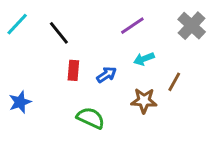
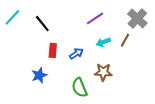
brown line: (174, 82) -> (125, 40), moved
blue star: (20, 102) -> (39, 75), moved
green semicircle: (91, 118) -> (80, 88), moved, turned -138

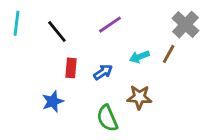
cyan line: (12, 17) -> (16, 23), turned -36
purple line: (95, 18) -> (110, 25), moved

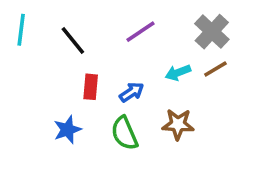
gray cross: (185, 25) -> (212, 32), moved
brown line: (169, 54) -> (215, 69), turned 30
green semicircle: (107, 118) -> (124, 133), moved

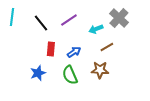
purple line: (141, 32) -> (69, 20), moved
brown line: (215, 69) -> (107, 47), moved
cyan arrow: (178, 73) -> (96, 29), moved

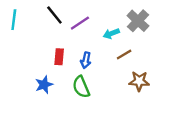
black line: (41, 23) -> (54, 15), moved
blue arrow: (74, 52) -> (86, 60), turned 136
brown star: (100, 70) -> (139, 81), moved

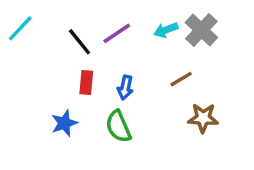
black line: (54, 15) -> (80, 42), moved
cyan line: (14, 20) -> (20, 28), turned 36
cyan arrow: (111, 34) -> (166, 30), moved

